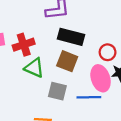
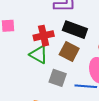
red cross: (24, 45) -> (44, 36), moved

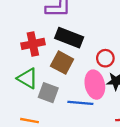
green triangle: (39, 54) -> (28, 78), moved

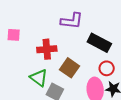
black rectangle: (69, 38) -> (99, 43), moved

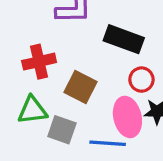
green triangle: (39, 78) -> (32, 110), turned -36

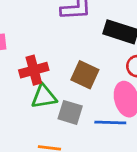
red cross: (39, 62) -> (34, 70), moved

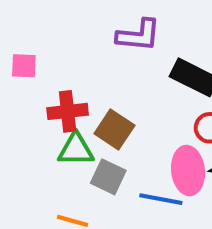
brown square: (85, 75) -> (114, 129), moved

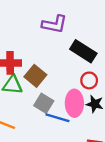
gray square: (108, 177) -> (44, 103), moved

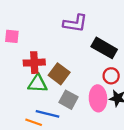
blue line: (57, 118) -> (48, 114), moved

